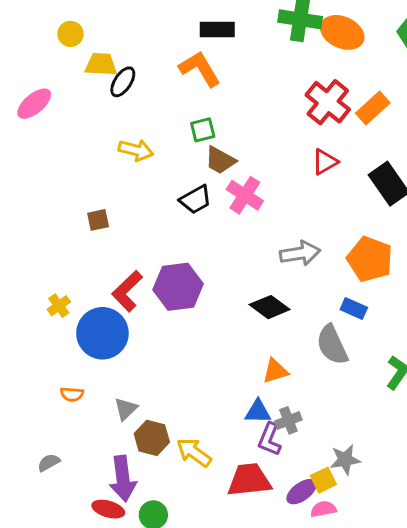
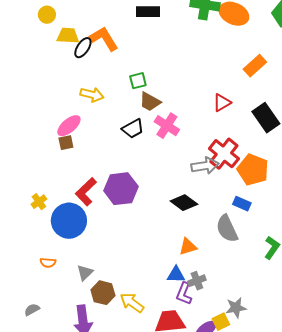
orange L-shape: (200, 69) -> (104, 39), moved
red cross: (328, 102) -> (224, 154), moved
pink ellipse: (34, 104) -> (69, 126), moved

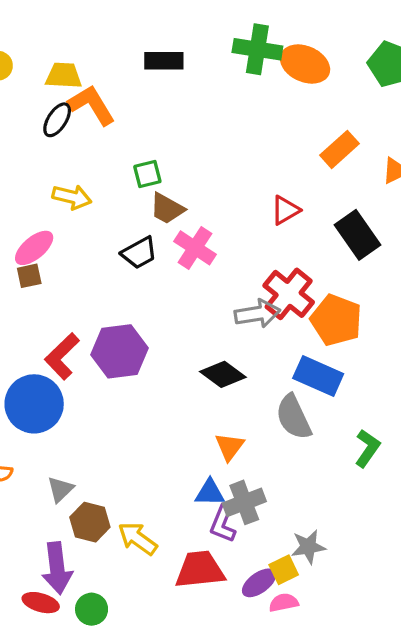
yellow trapezoid: (68, 36) -> (64, 76), moved
blue rectangle: (242, 204) -> (318, 376), size x1.6
orange triangle: (188, 247) -> (229, 447), turned -36
gray cross: (197, 281) -> (244, 502), size x1.4

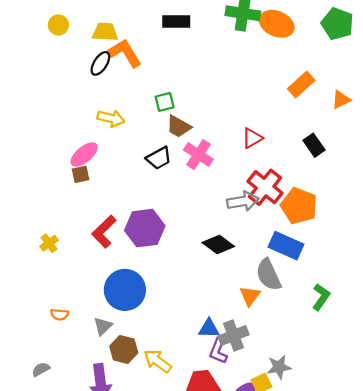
red triangle: (285, 210) -> (252, 138), moved
black rectangle: (358, 235) -> (314, 145), size x0.7
blue circle: (34, 404) -> (125, 290), moved
orange triangle: (229, 447) -> (250, 296), moved

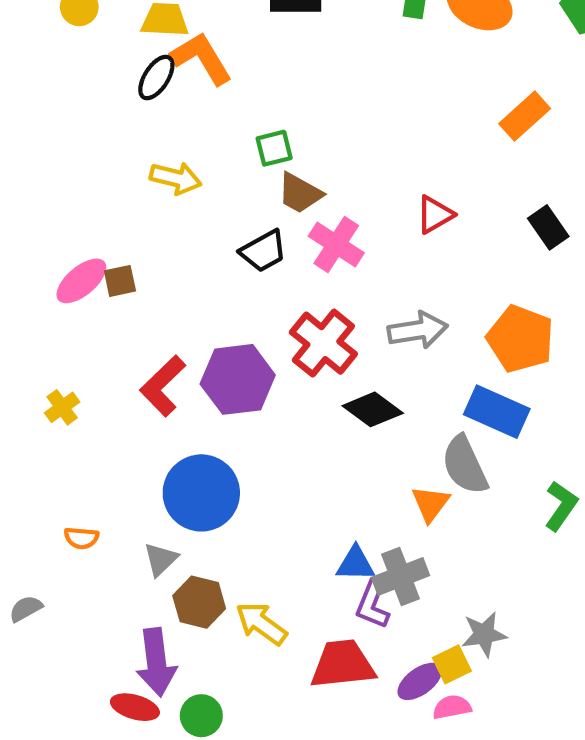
pink ellipse: (84, 155) -> (81, 281), moved
red cross: (265, 187) -> (323, 343), moved
gray semicircle: (41, 369) -> (26, 609), moved

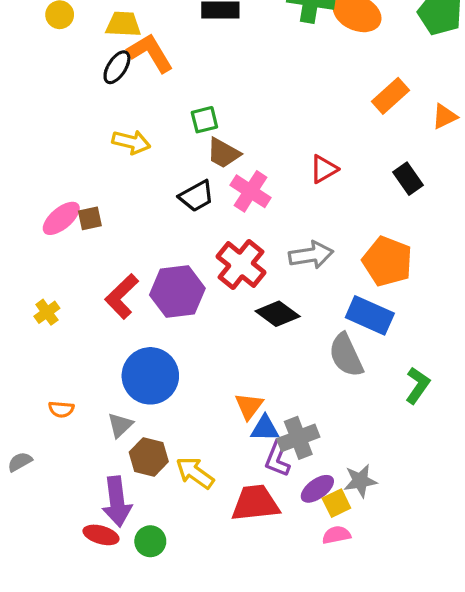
orange triangle: (430, 504) -> (249, 406), moved
purple ellipse: (420, 681) -> (317, 489), moved

